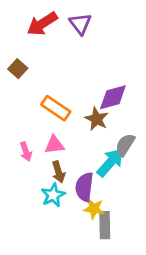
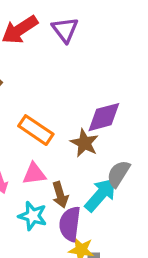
brown arrow: (58, 172) -> (60, 195), moved
cyan star: (53, 195) -> (33, 216), moved, turned -30

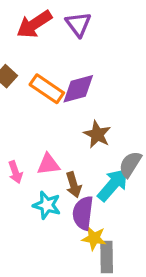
purple diamond: (104, 117) -> (78, 89), moved
orange rectangle: (36, 130) -> (47, 89), moved

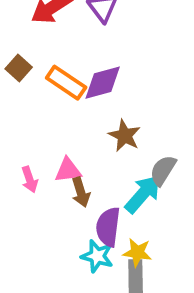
brown arrow: (74, 185) -> (81, 192), moved
cyan star: (47, 205) -> (97, 256), moved
yellow star: (94, 238) -> (137, 252), moved

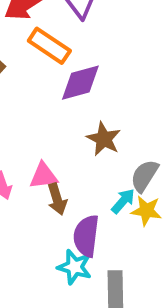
orange rectangle: (66, 83) -> (49, 46), moved
cyan arrow: (143, 194) -> (123, 201), size x0.6
yellow star: (137, 252) -> (146, 211), moved

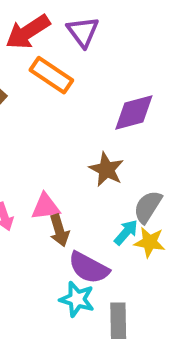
purple diamond: (80, 83) -> (134, 112), moved
purple semicircle: (86, 236) -> (89, 268), turned -69

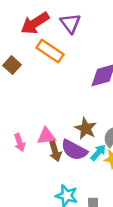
brown star: (106, 169) -> (86, 128), moved
purple semicircle: (89, 268) -> (74, 150), moved

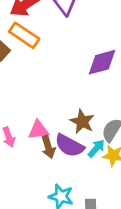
orange rectangle: (50, 51) -> (24, 35), moved

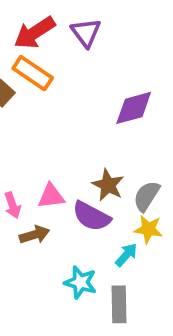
brown arrow: (48, 147) -> (35, 235), moved, turned -90
cyan arrow: (96, 148) -> (126, 255), moved

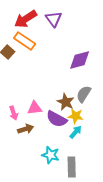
gray semicircle: (147, 196) -> (84, 94), moved
yellow star: (148, 229) -> (76, 116), moved
cyan arrow: (126, 255) -> (76, 132), moved

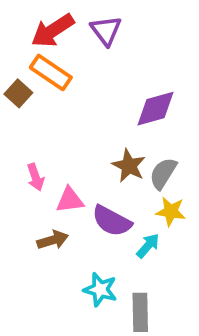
brown star: (66, 102) -> (129, 166), moved
pink arrow: (14, 113) -> (36, 177), moved
yellow star: (76, 116) -> (171, 211), moved

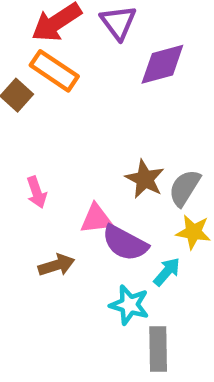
purple diamond: (156, 109) -> (162, 64), moved
pink triangle: (70, 200) -> (96, 219), moved
cyan star: (100, 290) -> (129, 305), moved

